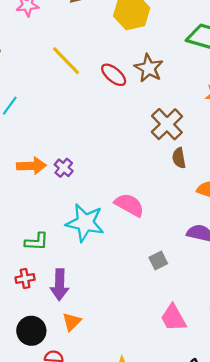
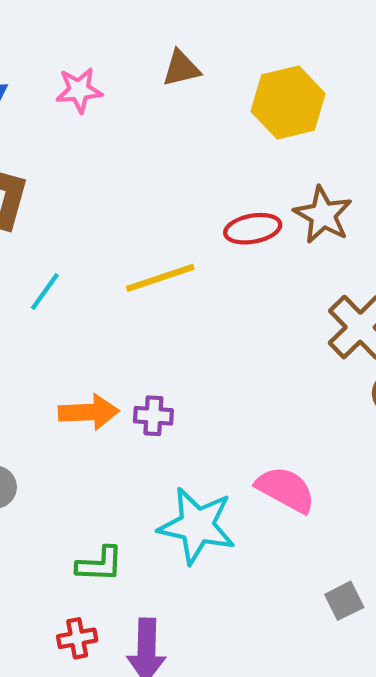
yellow line: (66, 61) -> (160, 278), moved, turned -64
red ellipse: (114, 75) -> (253, 229), turned -50
purple cross: (64, 168) -> (153, 416), turned -36

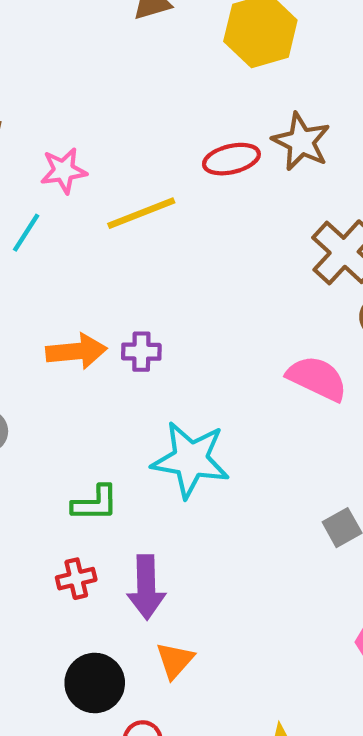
pink star: (79, 90) -> (64, 171), moved
pink semicircle: (286, 489) -> (317, 378), moved

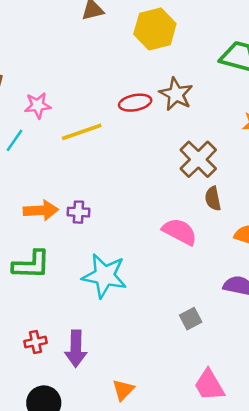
green L-shape: (95, 503) -> (31, 265), moved, size x1.4
orange triangle: (175, 660) -> (123, 390), moved

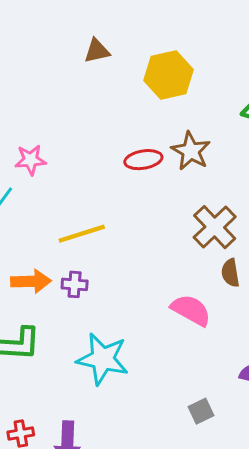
yellow line: (82, 132) -> (82, 234), moved

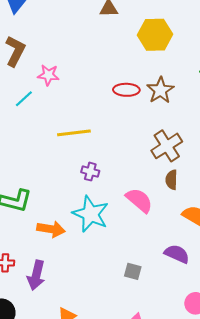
orange arrow: (31, 281) -> (51, 229), moved
purple cross: (75, 284) -> (90, 172), moved
cyan star: (103, 359) -> (91, 214), moved
gray square: (201, 411) -> (133, 271), turned 30

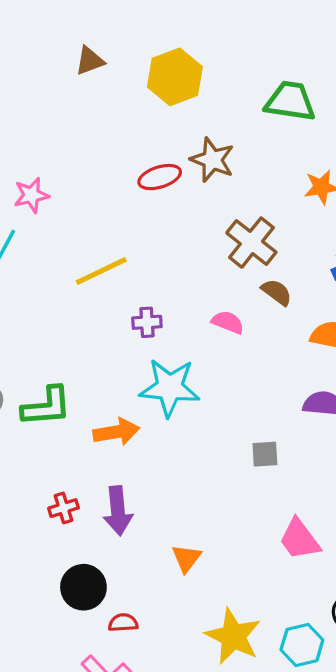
brown semicircle: (171, 180) -> (277, 292), turned 144
pink semicircle: (139, 200) -> (228, 322), moved, size x0.7

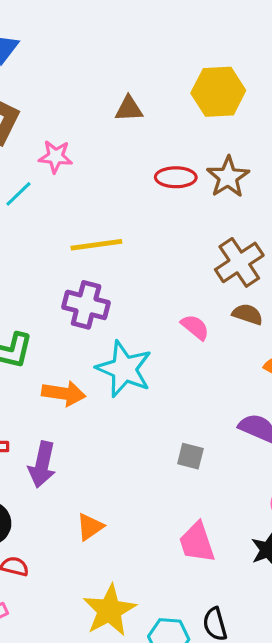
brown triangle: (90, 61) -> (129, 109), moved
brown semicircle: (277, 292) -> (248, 314), turned -36
purple cross: (147, 322) -> (86, 305), moved, size x1.6

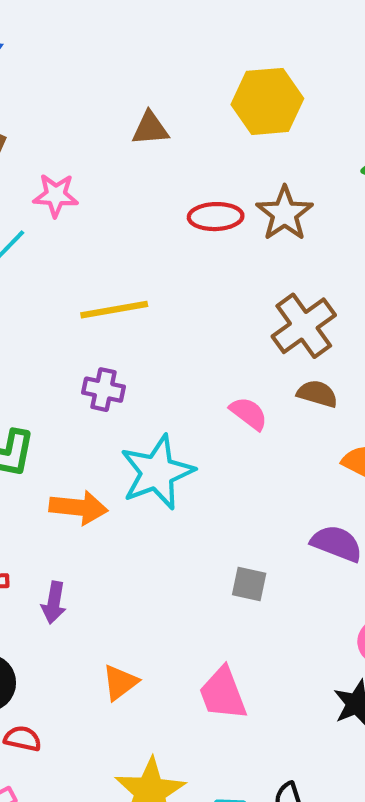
purple cross: (86, 305) -> (104, 390), size x0.7
cyan star: (124, 369) -> (157, 472), turned 30
purple arrow: (42, 465) -> (54, 603), size x0.7
pink trapezoid: (197, 542) -> (223, 693), moved

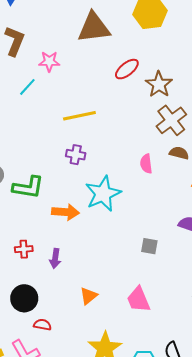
brown triangle: (150, 128) -> (94, 28), size x1.8
brown star: (285, 214) -> (159, 84), moved
red ellipse: (216, 217) -> (127, 69), turned -35
pink semicircle: (249, 413) -> (146, 164), turned -132

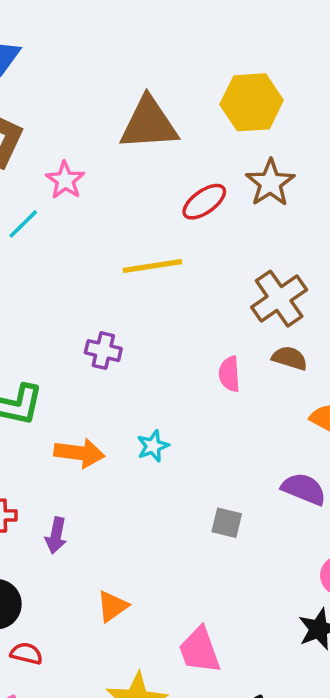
pink star: (49, 61) -> (65, 180), turned 30
brown star: (159, 84) -> (270, 183), moved
yellow line: (79, 116) -> (152, 266), moved
cyan star: (103, 194) -> (153, 446), moved, size x0.5
pink trapezoid: (138, 299) -> (200, 650), moved

